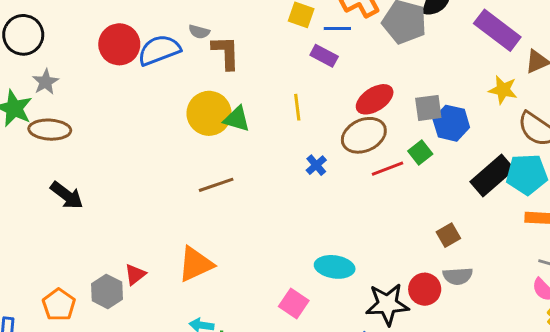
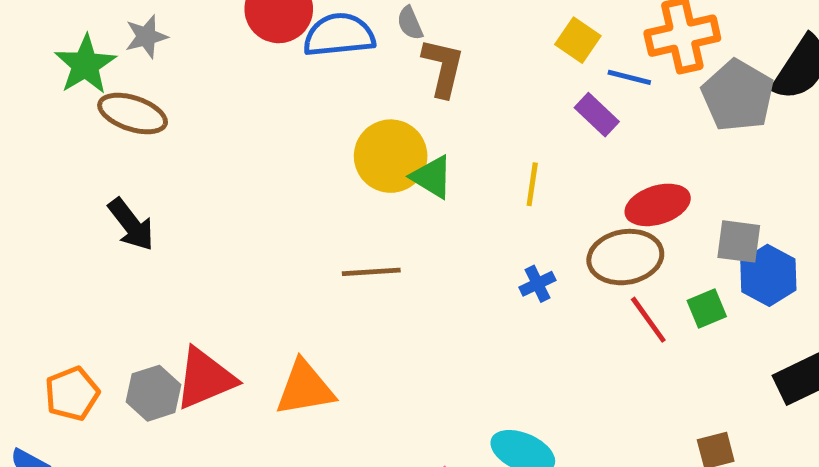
gray semicircle: (199, 32) -> (410, 23), turned 36
red line: (387, 169) -> (648, 320), turned 60
red triangle: (135, 274) -> (205, 378), size x1.8

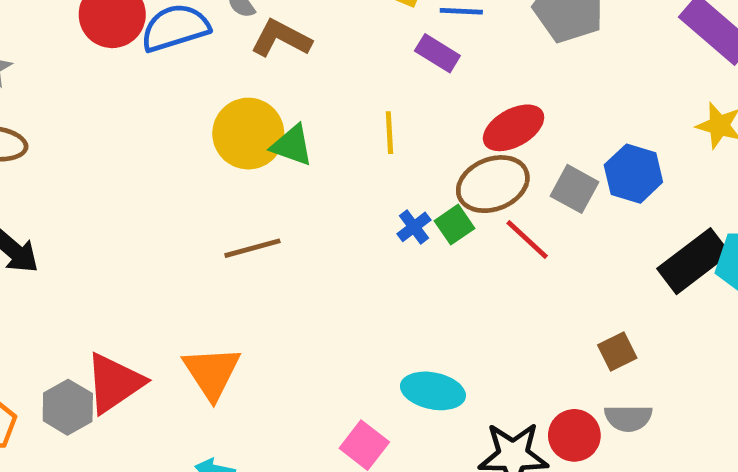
brown L-shape: (443, 67) -> (281, 38), turned -64
gray square: (739, 241) -> (574, 189), moved, turned 33
green square: (707, 308) -> (455, 225), moved
orange triangle: (305, 388) -> (212, 373), turned -42

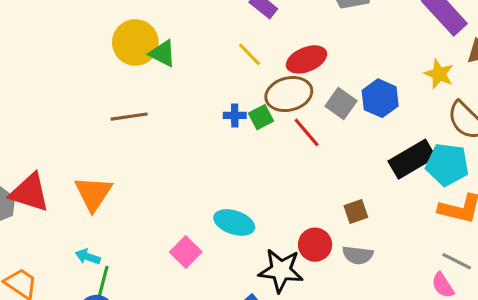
yellow line: (389, 133) -> (249, 54), moved, turned -48
blue cross: (414, 227) -> (235, 115), turned 30
red triangle: (114, 383) -> (30, 193), turned 45
red circle: (574, 435) -> (315, 245), moved

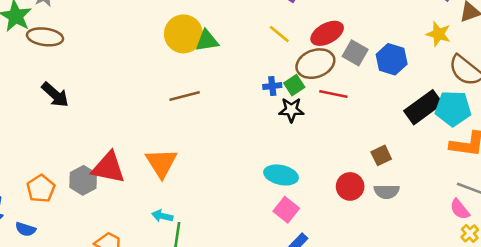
green triangle: (163, 53) -> (207, 41), turned -30
gray square: (341, 104) -> (355, 53), moved
red line: (307, 132) -> (333, 94), turned -32
pink square: (186, 252) -> (286, 210), moved
black star: (281, 270) -> (291, 110), moved, size x0.7

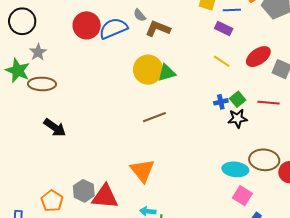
brown ellipse: (315, 64) -> (264, 160), moved, turned 32
red triangle: (109, 168) -> (105, 197), moved

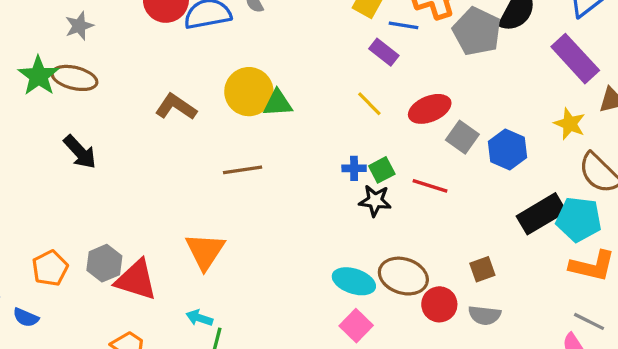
brown L-shape: (158, 29) -> (176, 107), moved
green star: (18, 71) -> (39, 76), moved

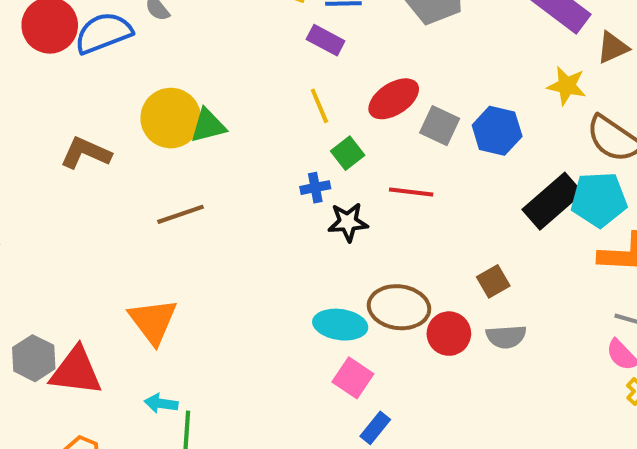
yellow line: (369, 104) -> (319, 106), turned 32
green square: (382, 170) -> (348, 153), moved

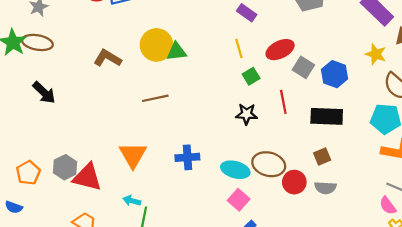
blue cross: (315, 188) -> (187, 157), moved, size x1.5
red line: (411, 192) -> (283, 102), turned 65
black rectangle: (552, 201) -> (327, 116), moved, turned 36

